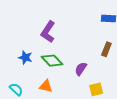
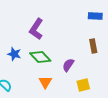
brown rectangle: (106, 49) -> (93, 46), turned -32
orange triangle: (46, 86) -> (45, 82), moved, turned 48

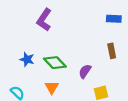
purple L-shape: (36, 29) -> (44, 20), moved
orange triangle: (45, 82) -> (52, 87), moved

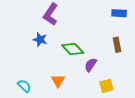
blue star: (27, 59) -> (40, 40), moved
green diamond: (55, 63) -> (73, 49), moved

